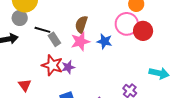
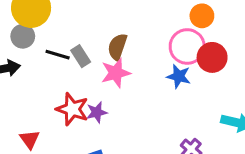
gray rectangle: (54, 39) -> (81, 56), moved
blue star: (104, 41) -> (179, 76), moved

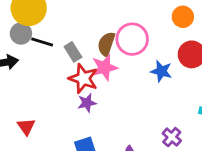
pink circle: (187, 46) -> (132, 39), moved
black line: (58, 55) -> (42, 42), moved
red star: (72, 109) -> (83, 79), moved

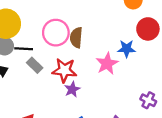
pink circle: (132, 39) -> (56, 33), moved
gray rectangle: (73, 52) -> (35, 65), moved
pink star: (104, 67) -> (107, 64), moved

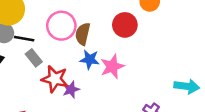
red circle: (148, 29) -> (125, 25), moved
blue star: (127, 49) -> (90, 60), moved
red star: (64, 70) -> (55, 79), moved

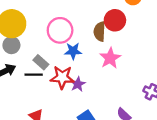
brown semicircle: (83, 34) -> (100, 31), moved
black line: (24, 39) -> (34, 75), moved
blue star: (90, 60) -> (73, 51), moved

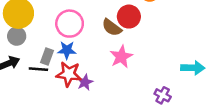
brown semicircle: (100, 31) -> (112, 27), turned -60
blue star: (73, 51) -> (67, 50), moved
gray rectangle: (41, 62) -> (47, 57), turned 64

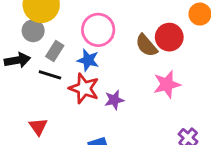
gray rectangle: (47, 57) -> (55, 51), moved
pink star: (121, 57) -> (167, 84), moved
purple star: (85, 82) -> (114, 100), moved

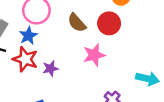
red circle: (169, 37) -> (109, 23), moved
blue star: (88, 60) -> (28, 36), turned 30

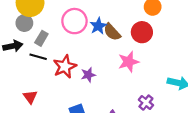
blue star: (28, 36) -> (98, 26), moved
red star: (25, 59) -> (65, 67), turned 30

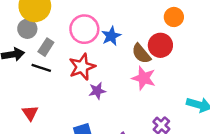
brown semicircle: (112, 32) -> (141, 54), moved
pink star: (129, 62) -> (144, 78), turned 30
red star: (65, 67) -> (82, 67), moved

